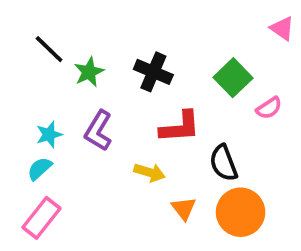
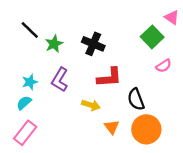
green square: (233, 78) -> (152, 37), moved

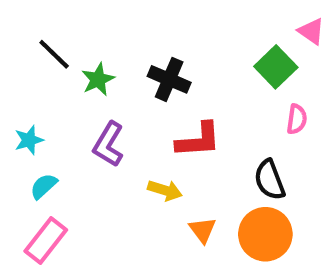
pink semicircle: (164, 66) -> (297, 119), turned -49
cyan star: (30, 82) -> (29, 140), moved
black semicircle: (136, 99) -> (270, 180), moved

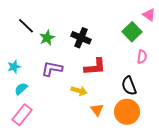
purple L-shape: (108, 144) -> (52, 69), turned 70

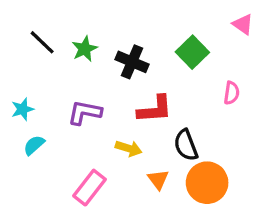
green square: (132, 32) -> (192, 52), moved
green star: (47, 38) -> (85, 49), moved
black semicircle: (129, 86) -> (186, 145), moved
pink rectangle: (22, 115) -> (89, 188), moved

